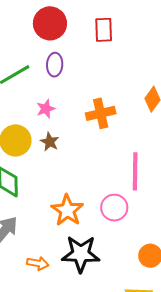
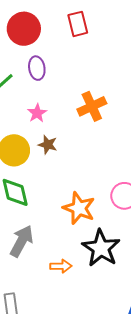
black star: (81, 254) -> (101, 248), turned -30

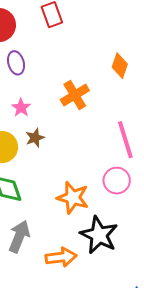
brown star: (48, 145) -> (35, 138), turned -30
orange arrow: (61, 266) -> (61, 257), size x1.4

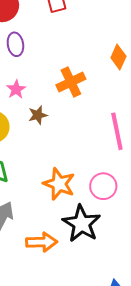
brown star: (35, 138) -> (38, 115), moved
pink circle: (117, 181) -> (103, 186), moved

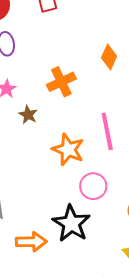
brown star: (38, 115) -> (28, 115), turned -30
orange star: (59, 184) -> (68, 149), moved

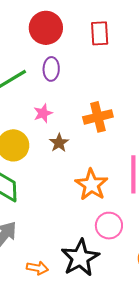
orange arrow: (31, 242) -> (37, 268), size x0.7

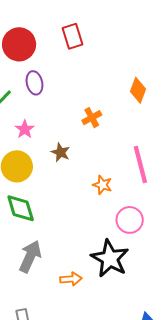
pink star: (43, 113) -> (25, 129), moved
orange cross: (98, 117) -> (92, 118), size x0.7
orange star: (91, 185) -> (102, 185), size x0.6

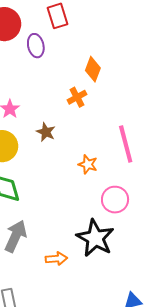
purple ellipse: (34, 83) -> (36, 46), moved
orange diamond: (138, 90) -> (93, 69), moved

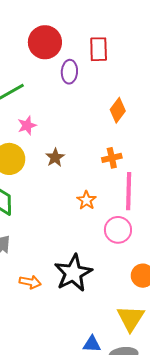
orange cross: (77, 97) -> (112, 158), moved
pink circle: (115, 200) -> (118, 230), moved

